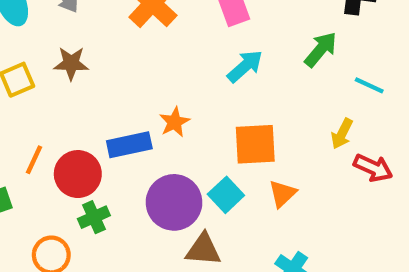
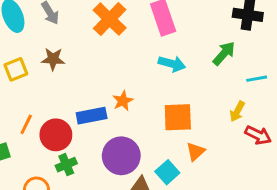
cyan arrow: (245, 66) -> (172, 64), turned 55
cyan line: (369, 85) -> (257, 79), turned -36
cyan square: (226, 195) -> (167, 172), moved

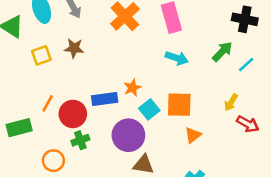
cyan line: (257, 79) -> (246, 65), moved, turned -36
cyan square: (167, 172) -> (149, 109), moved

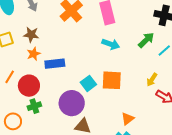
orange star: (132, 88) -> (34, 54), moved
blue rectangle: (105, 99) -> (55, 64), moved
orange triangle: (193, 135) -> (128, 119), moved

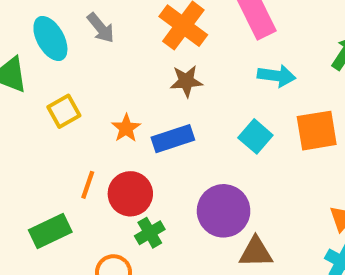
brown star: (31, 35) -> (186, 81), moved
orange square: (112, 80) -> (317, 131), moved
cyan square: (88, 83) -> (255, 136), moved

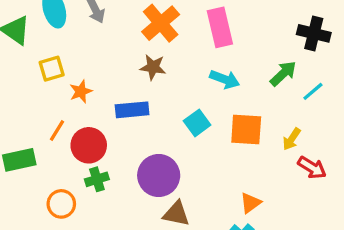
orange star: (126, 128) -> (81, 91), moved

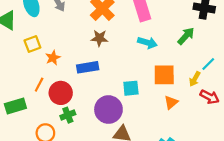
cyan line: (313, 91) -> (208, 64), moved
cyan square: (197, 123) -> (131, 88), moved, turned 35
orange triangle: (250, 203) -> (171, 102), moved

